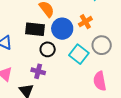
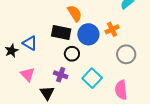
cyan square: (79, 54) -> (92, 78), moved

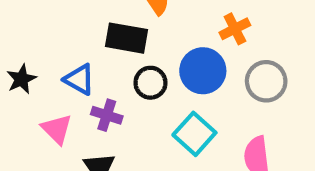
blue circle: (88, 34) -> (203, 71), moved
blue triangle: (30, 43) -> (79, 79), moved
purple cross: (61, 75) -> (107, 115), moved

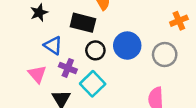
orange cross: (235, 29) -> (179, 21), moved
black star: (21, 79) -> (39, 13), moved
cyan square: (194, 134) -> (93, 84), moved

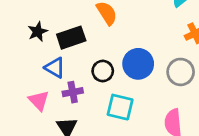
black rectangle: (83, 23) -> (71, 38), moved, turned -30
purple cross: (68, 68) -> (73, 92), turned -30
cyan square: (93, 84) -> (120, 107), moved, turned -30

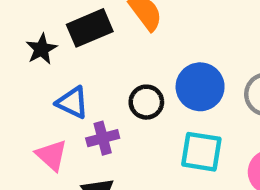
black rectangle: (71, 38) -> (90, 28), moved
cyan square: (120, 107) -> (201, 152), moved

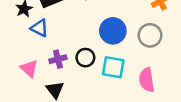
black circle: (146, 102) -> (85, 58), moved
blue triangle: (72, 103) -> (39, 28), moved

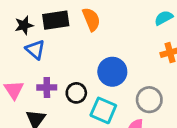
gray circle: (150, 35) -> (149, 100), moved

